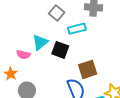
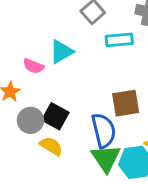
black square: (60, 50) -> (55, 116), moved

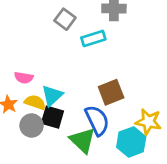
cyan triangle: (61, 52) -> (52, 96), moved
yellow semicircle: (51, 146) -> (35, 102), moved
green triangle: (106, 158) -> (83, 140), moved

